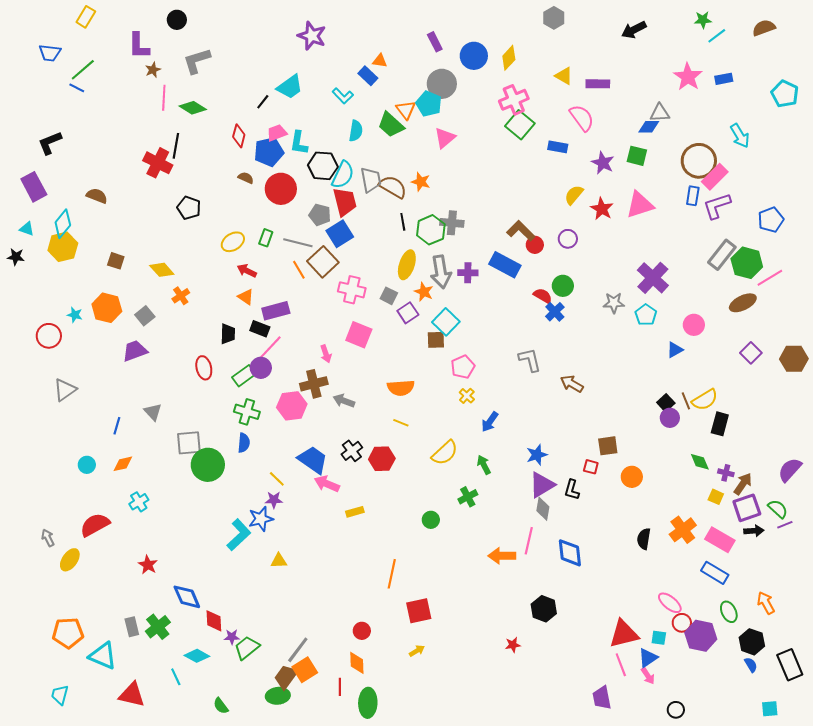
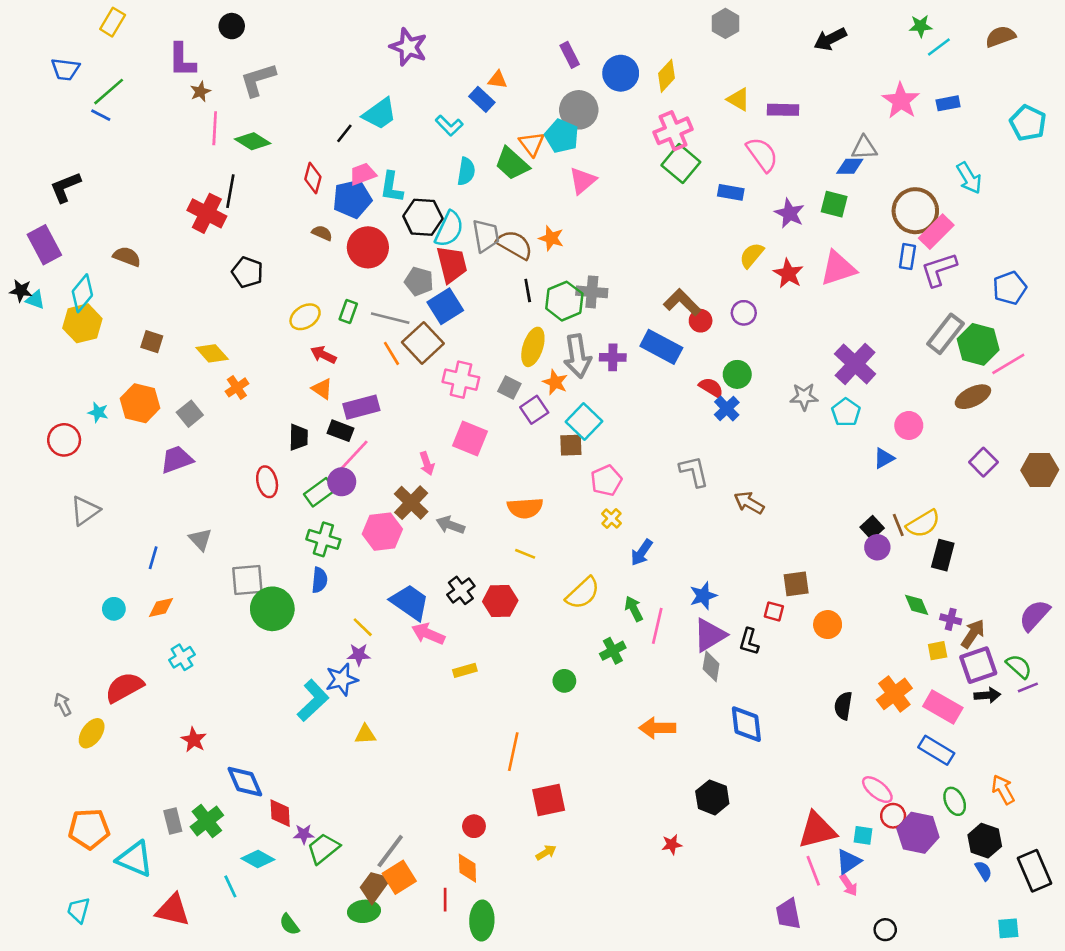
black star: (16, 257) -> (21, 291), moved
brown cross: (314, 384) -> (411, 503), turned -32
yellow square: (716, 497) -> (938, 651), turned -35
pink line: (529, 541) -> (657, 626), moved

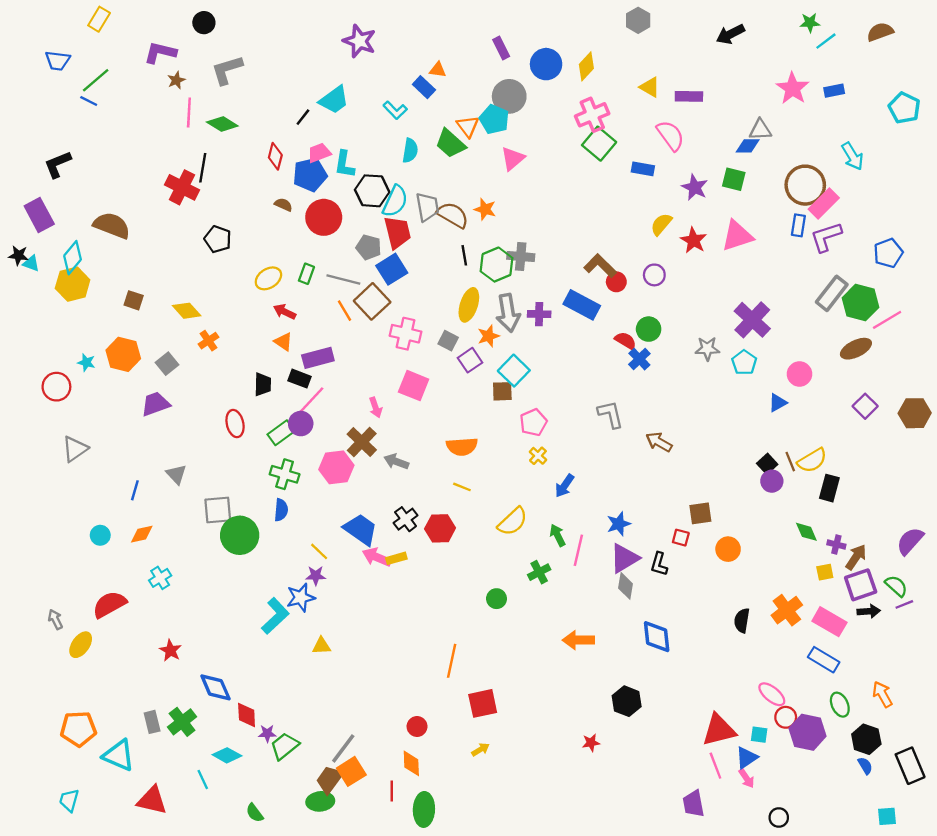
purple L-shape: (182, 60) -> (160, 53), turned 104
brown semicircle: (127, 257) -> (112, 225), size x1.5
orange star: (555, 382) -> (488, 336), turned 30
yellow rectangle: (465, 670) -> (396, 558), moved

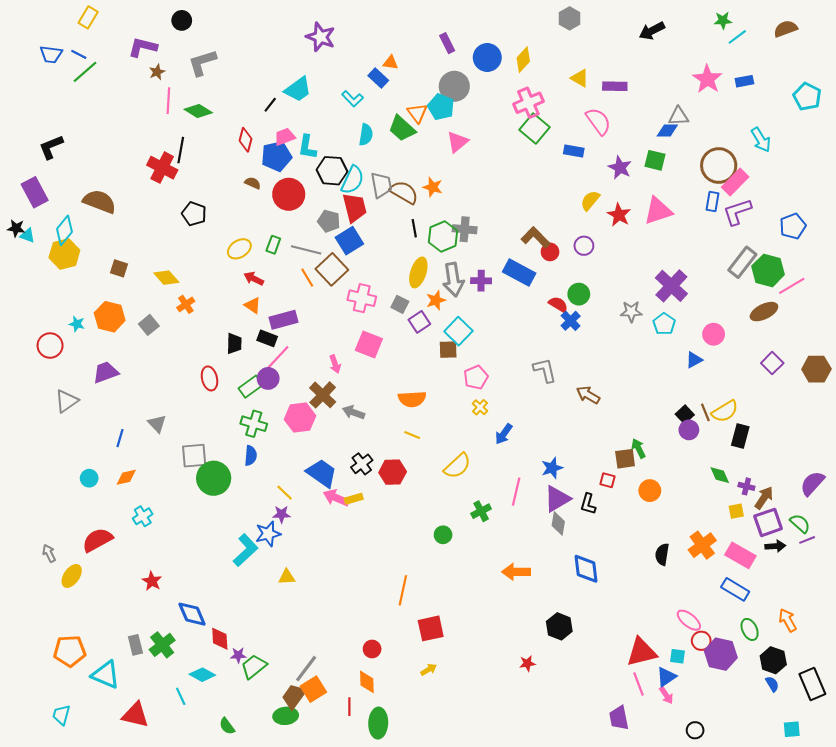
blue line: (89, 101) -> (79, 54), moved
purple trapezoid: (156, 404) -> (106, 372), moved
green arrow: (558, 535) -> (638, 448), moved

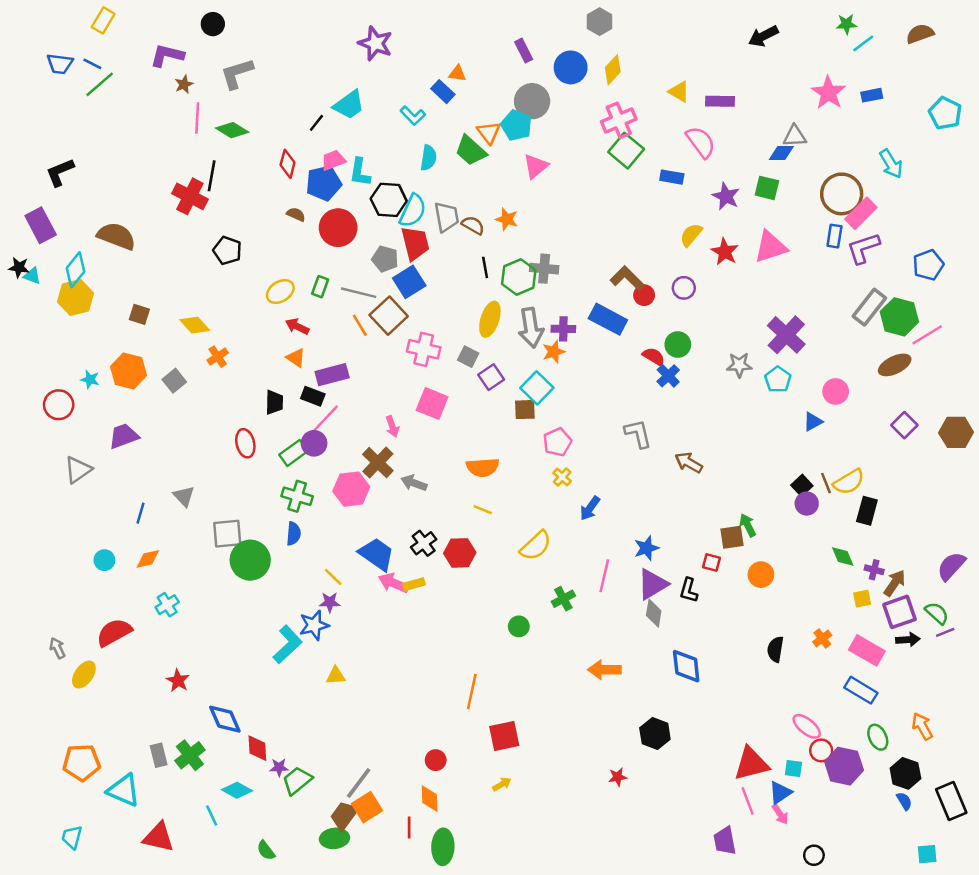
gray hexagon: (570, 18) -> (600, 22), moved
brown semicircle: (404, 192) -> (473, 225), size x0.7
orange star: (436, 300) -> (554, 352), moved
orange cross: (702, 545) -> (822, 638), size x0.6

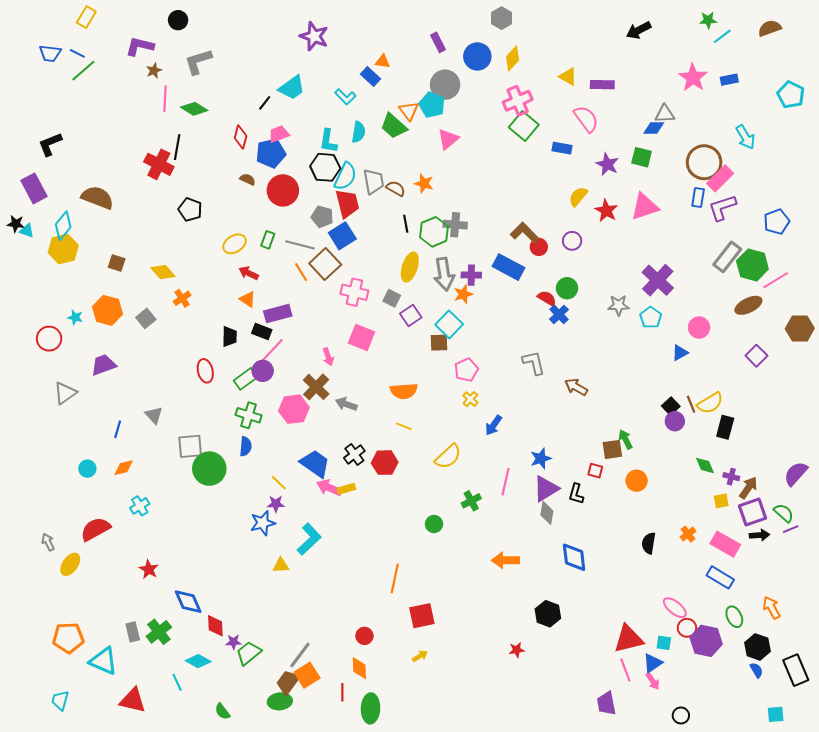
cyan L-shape: (360, 172) -> (328, 141), moved
brown hexagon: (956, 432) -> (800, 329), moved
cyan L-shape: (288, 644) -> (309, 539), moved

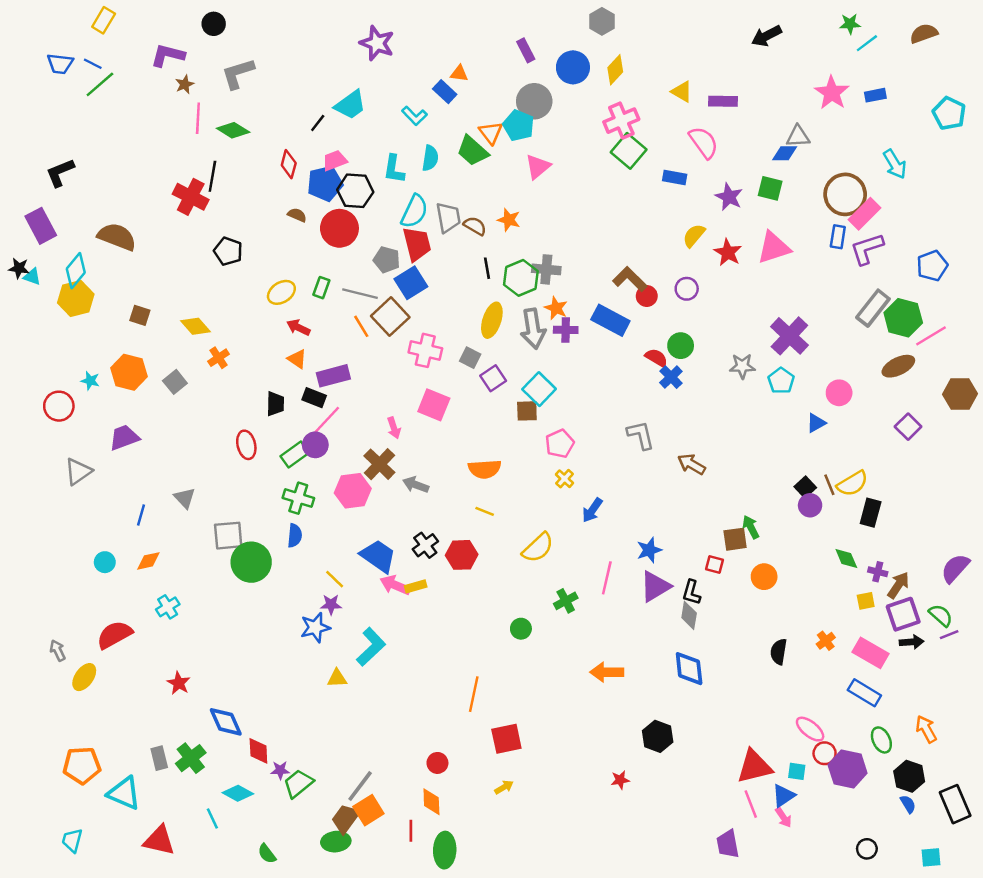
black hexagon: (325, 167) -> (355, 191), moved
orange star: (463, 294) -> (556, 308), moved, turned -30
gray diamond: (547, 513) -> (689, 615), moved
black circle: (681, 715) -> (867, 849), moved

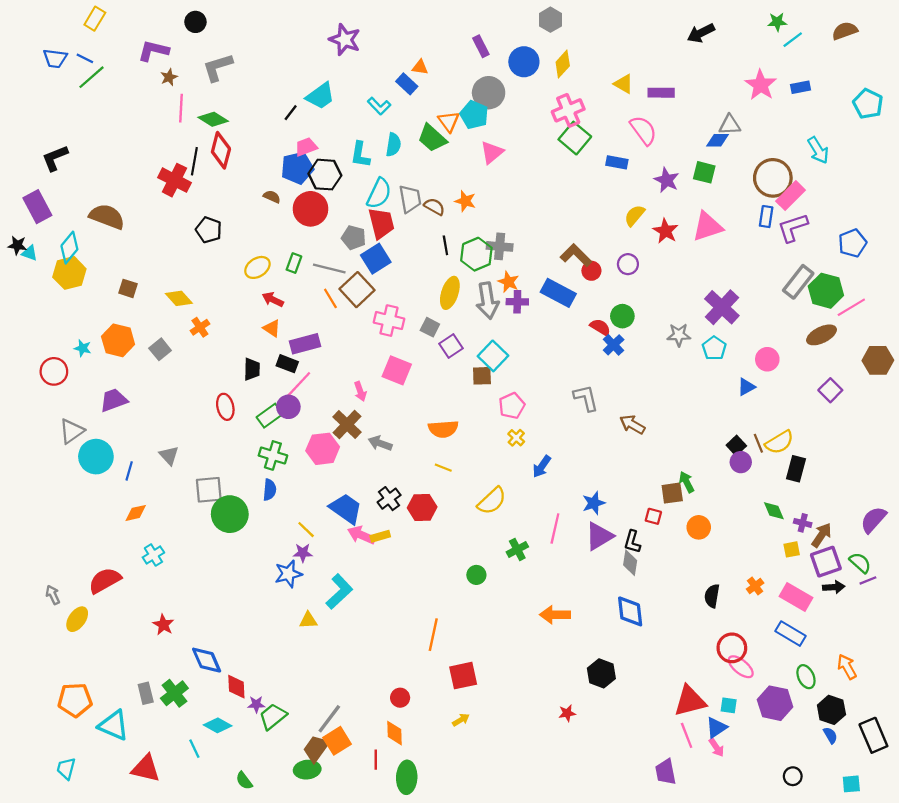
red diamond: (289, 164) -> (221, 150), moved, size x1.4
cyan circle: (105, 562) -> (96, 457), moved, size x1.8
red circle: (825, 753) -> (732, 648), moved, size x1.4

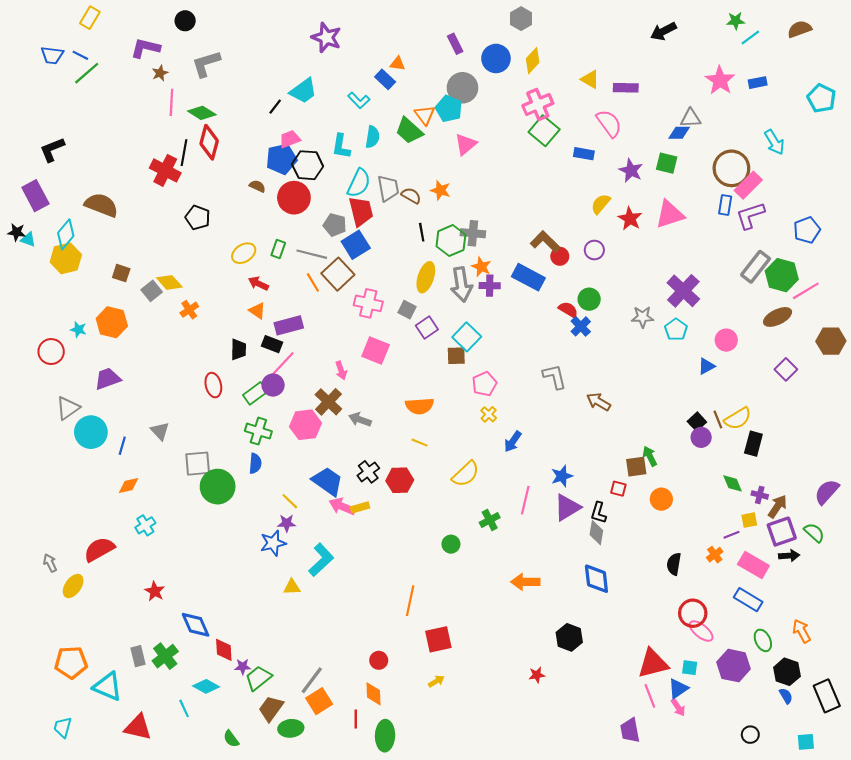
gray square: (160, 349) -> (152, 291), moved
purple line: (868, 580) -> (731, 535), moved
brown trapezoid: (316, 749) -> (271, 708), moved

